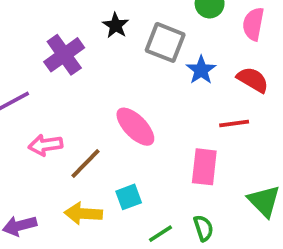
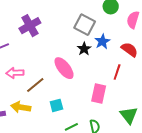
black star: (116, 25) -> (84, 49), moved
red line: (234, 124) -> (117, 72), turned -70
yellow arrow: (83, 214) -> (21, 107), moved

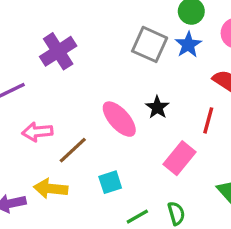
blue star: (102, 41) -> (188, 45), moved
black star: (84, 49) -> (157, 107), moved
pink rectangle: (99, 94) -> (180, 158), turned 30

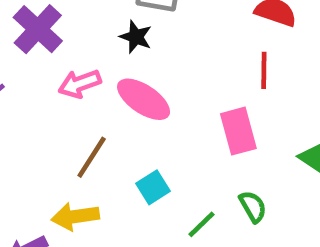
black star: (157, 107) -> (136, 37), moved
pink arrow: (37, 132) -> (80, 84), moved
pink rectangle: (180, 158) -> (238, 131), turned -40

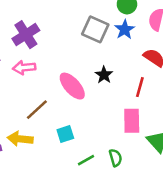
black star: (136, 37) -> (104, 75), moved
pink arrow: (80, 84) -> (24, 68), moved
pink rectangle: (238, 131) -> (132, 121), moved

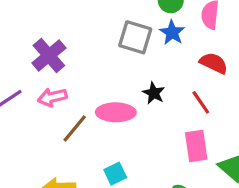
pink ellipse: (72, 86) -> (116, 112), turned -40
red line: (140, 87) -> (201, 102), turned -42
brown line: (37, 110) -> (75, 129), moved

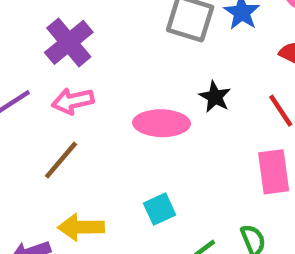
brown line: (75, 129) -> (61, 160), moved

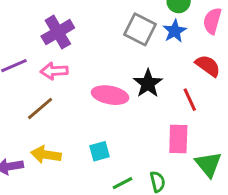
black star: (215, 97) -> (148, 83), size x1.4

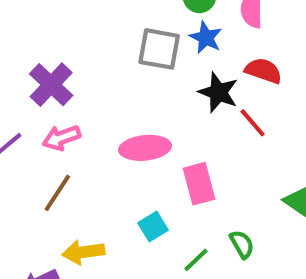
black star: (148, 83) -> (218, 92), moved
pink rectangle: (178, 139) -> (199, 184), moved

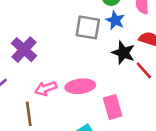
pink arrow: (61, 138) -> (46, 88), moved
brown line: (57, 193) -> (29, 114), turned -40

